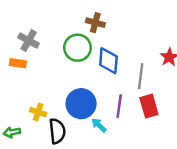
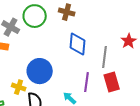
green circle: (77, 48) -> (35, 16), moved
blue circle: (81, 104) -> (40, 71), moved

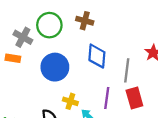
blue circle: (40, 71) -> (55, 67), moved
yellow cross: (19, 87) -> (70, 101), moved

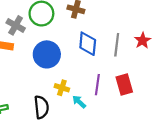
gray line: (127, 70) -> (117, 45), moved

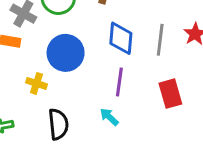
purple line: (97, 85) -> (119, 82), moved
yellow cross: (62, 88) -> (36, 83), moved

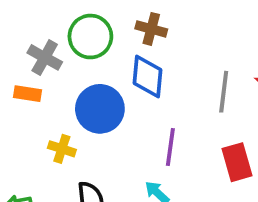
blue diamond: (121, 38) -> (148, 76), moved

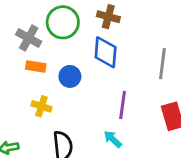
orange rectangle: (28, 94) -> (36, 66), moved
blue circle: (100, 109) -> (70, 76), size x0.6

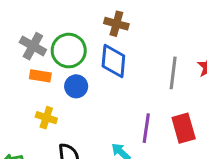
green circle: (63, 22) -> (69, 51), moved
purple line: (123, 105) -> (146, 128), moved

